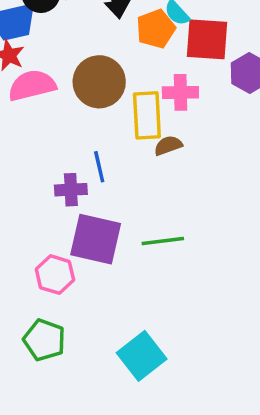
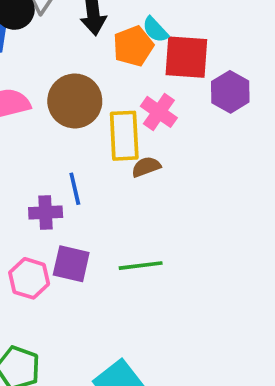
pink cross: (180, 92) -> (159, 112), turned 36
purple square: (96, 239) -> (71, 264), size x0.7
pink hexagon: (55, 275) -> (29, 278), moved

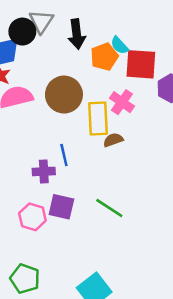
green line: (141, 266) -> (109, 208), turned 40

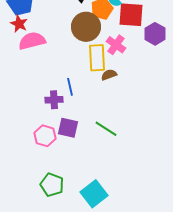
brown circle: (64, 95) -> (86, 27), moved
green pentagon: (25, 279) -> (52, 185), moved

